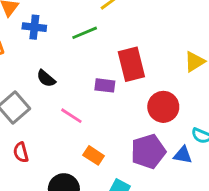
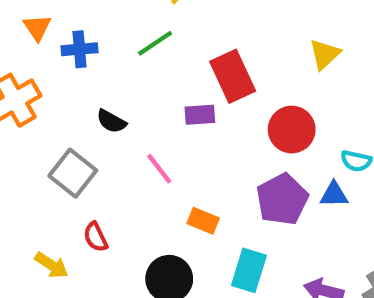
pink line: (71, 116) -> (159, 169), turned 30

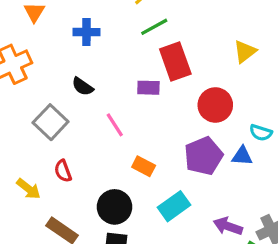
green line: (155, 43) -> (154, 27), moved
blue cross: (80, 49) -> (86, 32), moved
cyan rectangle: (249, 270) -> (174, 206), turned 32

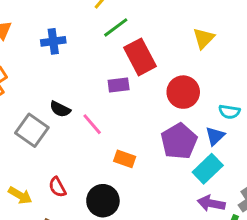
black semicircle: (83, 87) -> (60, 109), moved
blue triangle: (242, 156) -> (215, 136), turned -40
red semicircle: (63, 171) -> (57, 187), moved
cyan rectangle: (174, 206) -> (208, 169), moved

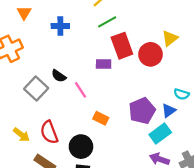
red circle: (183, 92) -> (151, 54), moved
red semicircle: (57, 187) -> (49, 132), size x1.5

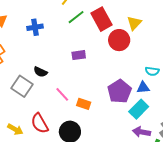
red rectangle: (122, 46) -> (101, 19), moved
pink line: (81, 90) -> (62, 94), moved
blue triangle: (169, 110) -> (143, 87), turned 40

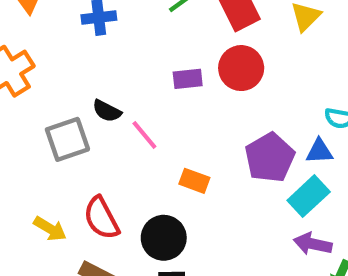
red circle: (119, 40) -> (241, 68), moved
gray square: (22, 86) -> (67, 139), turned 35
pink line: (62, 94) -> (144, 135), moved

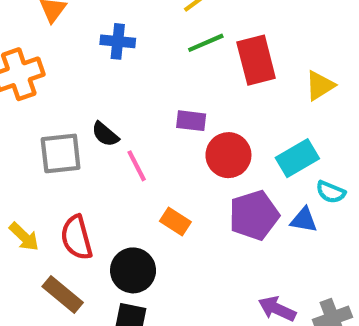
red circle: (241, 68) -> (228, 155), moved
cyan rectangle: (309, 196) -> (297, 158), moved

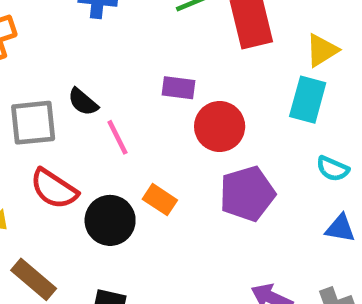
cyan rectangle: (297, 158) -> (308, 100), moved, turned -45
blue triangle: (304, 220) -> (340, 228), moved
red semicircle: (77, 238) -> (54, 189), moved, turned -42
black circle: (133, 270) -> (110, 220), moved

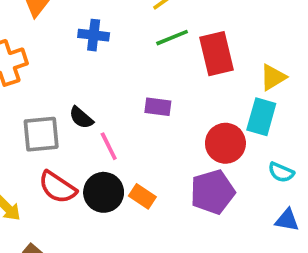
red circle: (220, 126) -> (225, 143), moved
black circle: (110, 220) -> (104, 192), moved

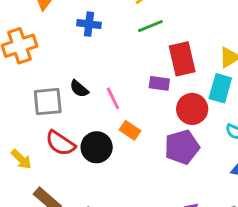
red rectangle: (216, 54) -> (182, 59), moved
purple rectangle: (158, 107) -> (159, 83), moved
pink line: (109, 146) -> (113, 98), moved
orange rectangle: (142, 196) -> (130, 130), moved

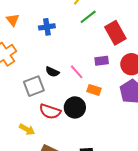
purple rectangle: (159, 83) -> (102, 61), moved

